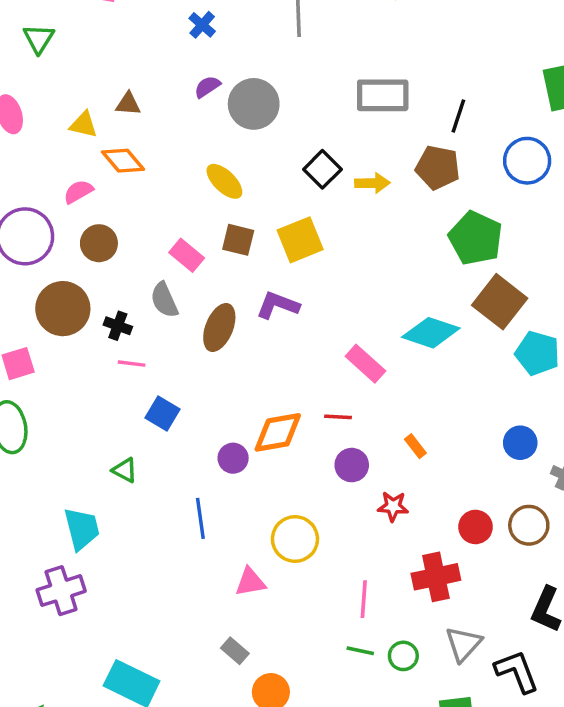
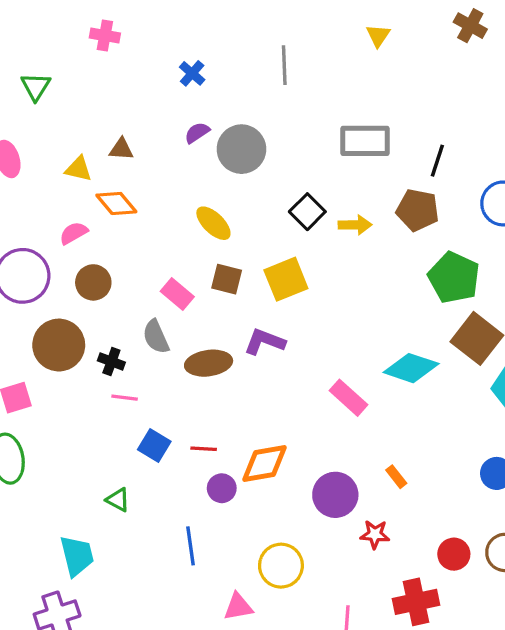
brown ellipse: (219, 327) -> (209, 363), turned 60
red line: (338, 417) -> (204, 449), moved
purple circle: (352, 465) -> (335, 495), size x1.4

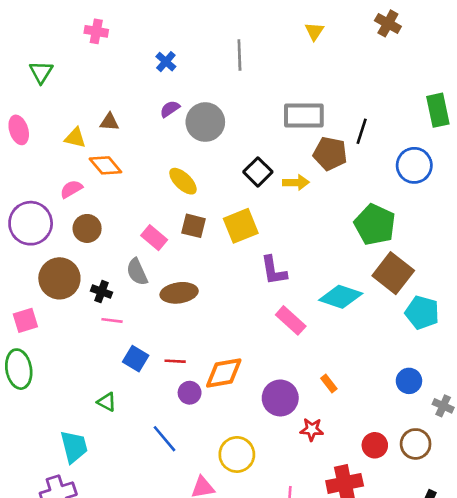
brown pentagon: (418, 210) -> (330, 154), moved
purple L-shape: (265, 342) -> (274, 271), moved, turned -120
blue line: (190, 546) -> (165, 439), turned -32

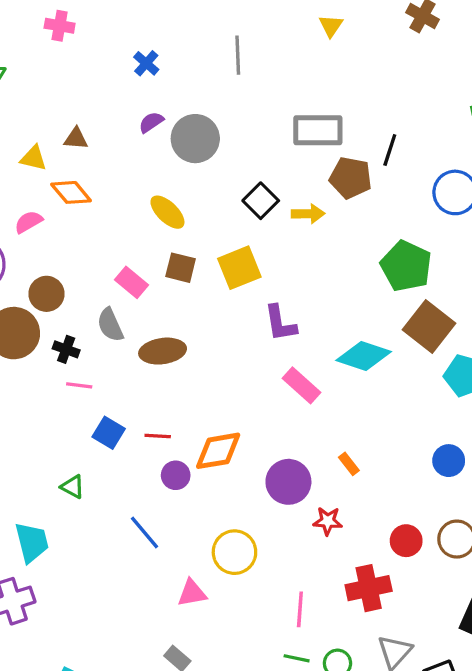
brown circle: (87, 228) -> (47, 294), moved

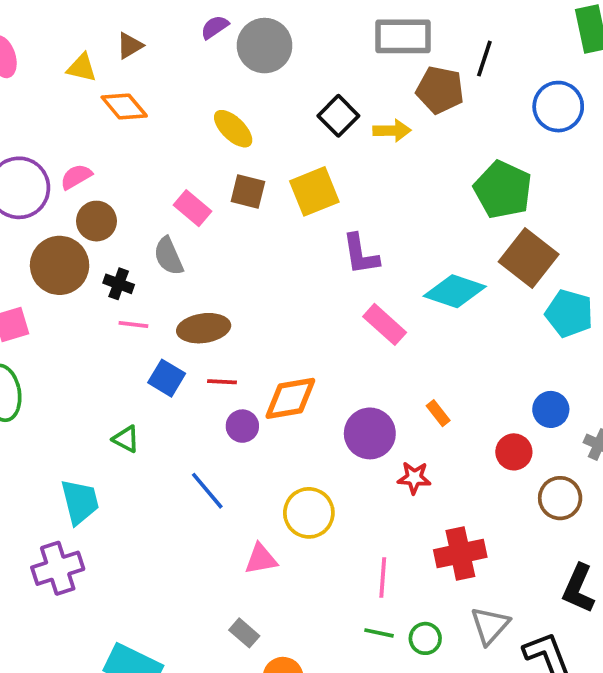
brown triangle: (76, 139) -> (130, 46), turned -35
pink semicircle: (29, 222) -> (76, 177), moved
brown ellipse: (163, 351) -> (204, 328), moved
red circle: (406, 541) -> (514, 452), moved

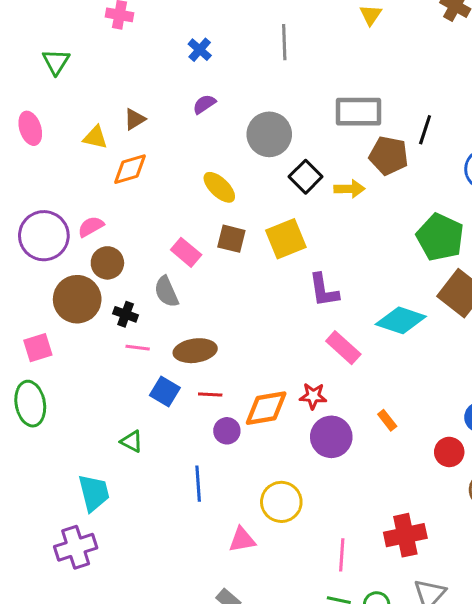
gray circle: (265, 46) -> (269, 134), moved
orange diamond: (124, 107) -> (130, 169), turned -66
red star: (414, 478) -> (313, 396), moved
blue line: (207, 491) -> (198, 484), turned 36

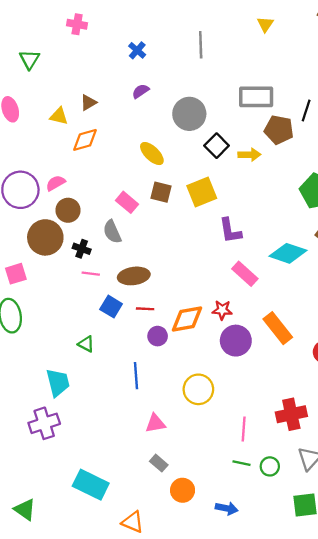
orange rectangle: (387, 420) -> (278, 328), size x2.0
pink triangle: (242, 540) -> (155, 423), moved

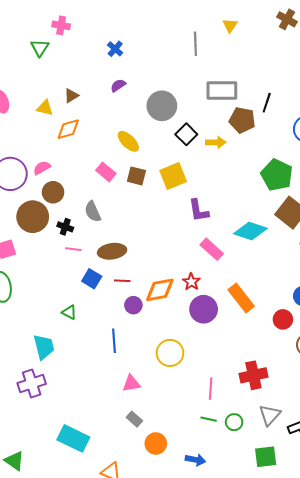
gray line: (201, 45) -> (195, 44), moved
green triangle: (29, 59) -> (40, 48), moved
pink rectangle: (127, 202) -> (106, 172), moved
red star: (222, 310) -> (191, 282), turned 30

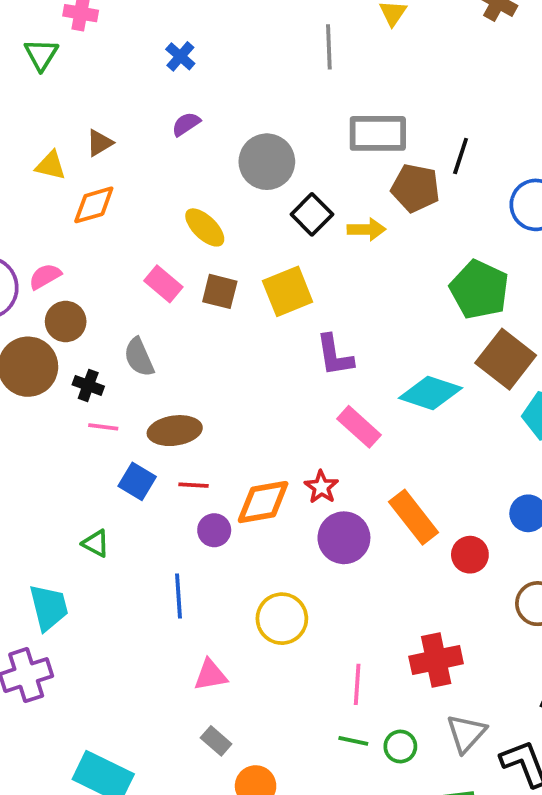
red circle: (283, 319) -> (470, 555), moved

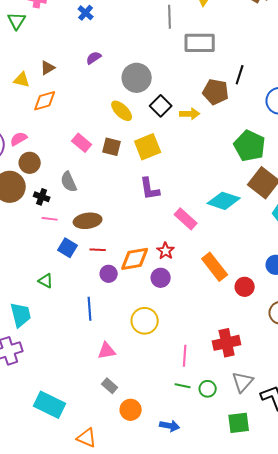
blue cross: (180, 56) -> (86, 13), moved
gray rectangle: (378, 133) -> (200, 43), moved
yellow ellipse: (205, 227) -> (122, 111), moved
purple L-shape: (335, 355) -> (150, 189), moved
purple circle: (344, 538) -> (161, 278), moved, size x0.7

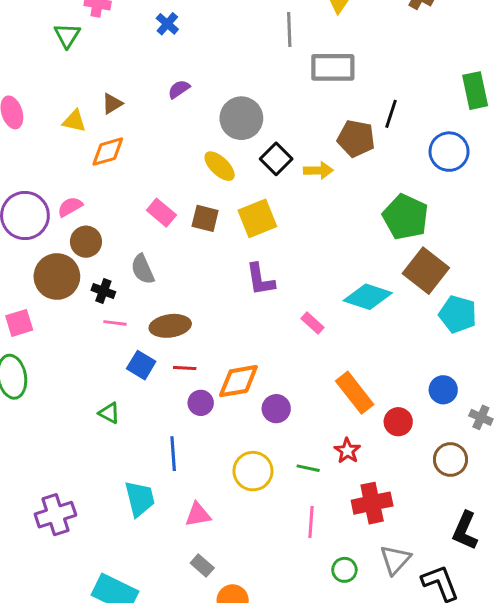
pink rectangle: (186, 219) -> (313, 323), size x0.7
red star: (166, 251) -> (347, 451), moved
cyan trapezoid: (21, 315) -> (140, 499), moved
green line: (183, 386) -> (308, 468), moved

